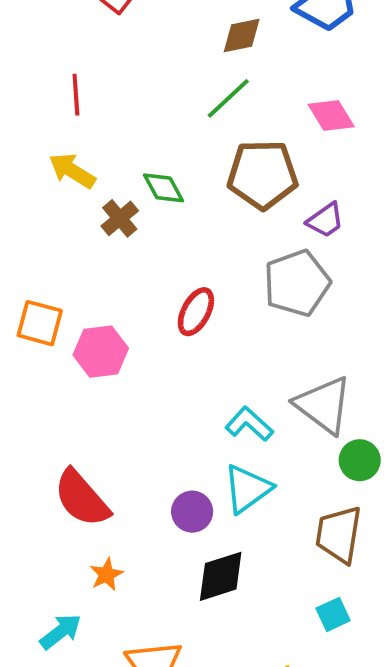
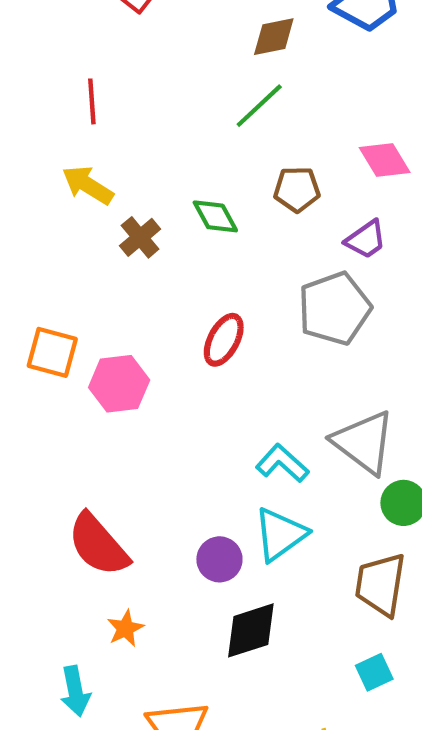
pink diamond: (331, 116) -> (385, 160), moved
brown pentagon: (263, 175) -> (297, 189), size x0.6
green diamond: (164, 188) -> (215, 216), moved
cyan arrow: (61, 632) -> (75, 691), turned 117

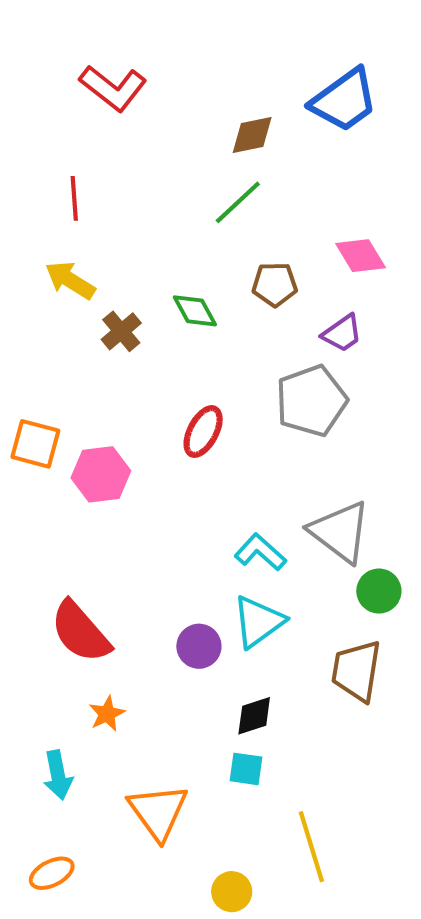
black diamond: (251, 630) -> (254, 716), moved, size x0.7
cyan square: (374, 672) -> (246, 769), moved, turned 33

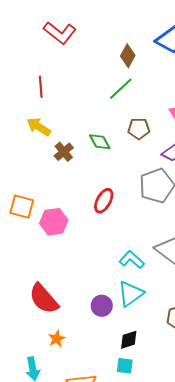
brown diamond: (252, 135) -> (128, 56), turned -50

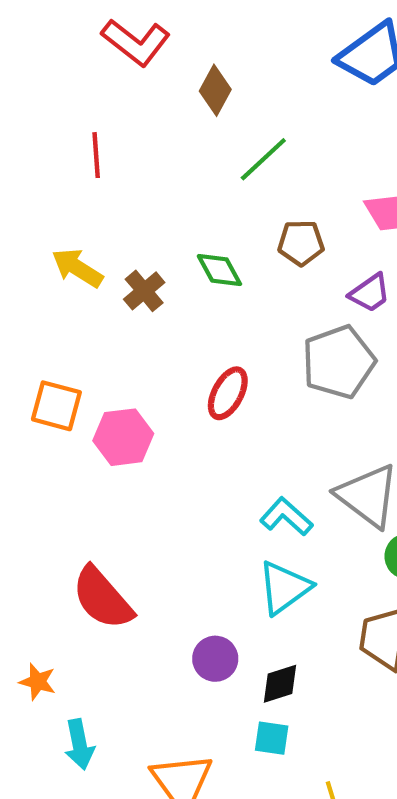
brown diamond: (128, 56) -> (215, 90), moved
yellow arrow: (39, 127) -> (77, 268), moved
purple circle: (102, 306) -> (215, 659), moved
orange star: (57, 339) -> (38, 682), moved, turned -30

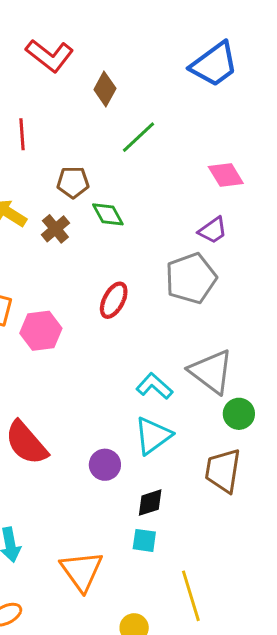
brown pentagon: (301, 243) -> (73, 182), moved
purple circle: (215, 659) -> (105, 465), moved

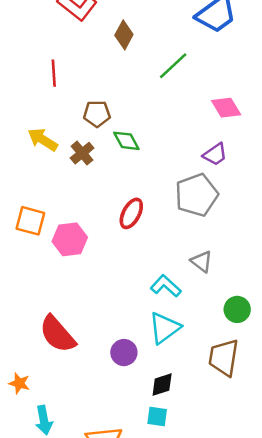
green line: (138, 137) -> (173, 66), moved
gray triangle: (211, 372) -> (201, 261), moved, size x0.6

